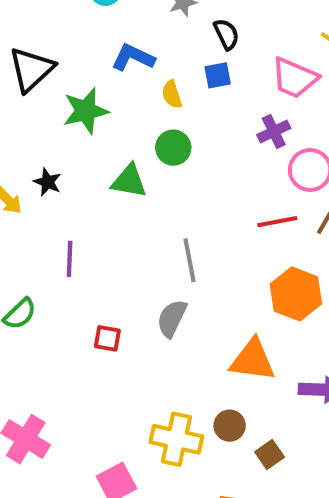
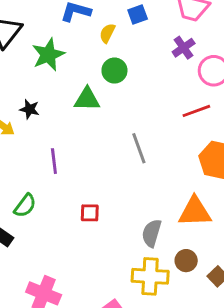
yellow semicircle: (172, 94) -> (107, 33), turned 54
gray semicircle: (172, 318) -> (152, 233), moved

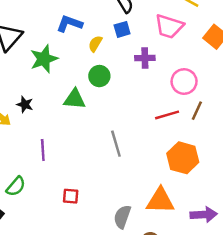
purple cross: (184, 48) -> (145, 58), moved, turned 30

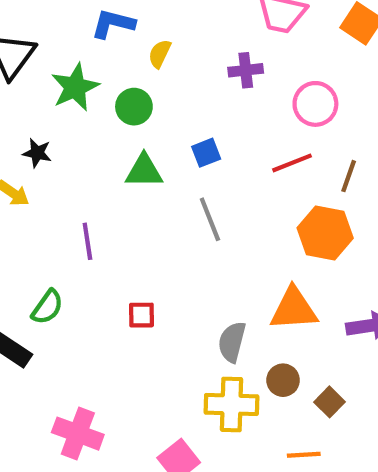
blue square: (122, 29) -> (206, 153), moved
green circle: (99, 76) -> (134, 107), moved
green triangle: (74, 99) -> (144, 171), moved
black star: (25, 104) -> (37, 153), moved
brown line: (197, 111) -> (349, 176), moved

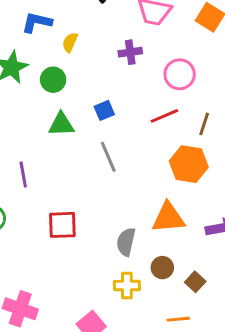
red square: (142, 315) -> (62, 225), size x1.5
yellow cross: (231, 404) -> (127, 286), size x0.7

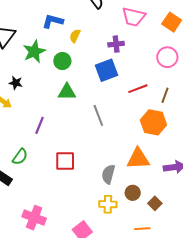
pink circle: (180, 74) -> (167, 57), moved
blue square: (104, 110) -> (107, 70), moved, size x1.6
purple line: (23, 175) -> (39, 125), turned 30

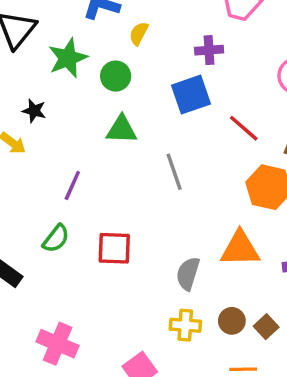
red line: (138, 89) -> (244, 128), turned 60
green semicircle: (20, 157) -> (56, 239), moved
brown circle: (133, 193) -> (232, 321), moved

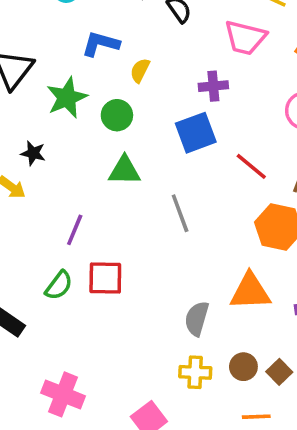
red square: (114, 248) -> (105, 278), moved

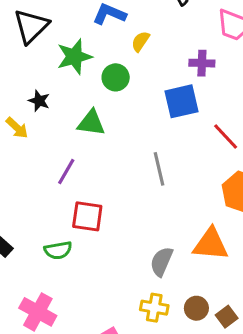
green triangle: (124, 171) -> (91, 123), moved
green semicircle: (59, 285) -> (58, 250), moved, turned 36

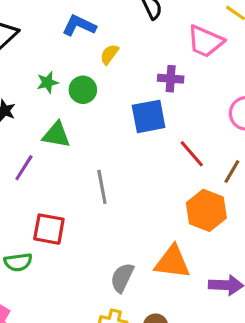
green star: (74, 57) -> (47, 82), moved, size x0.6
gray line: (159, 169) -> (102, 187), moved
purple line: (66, 171) -> (24, 168), moved

